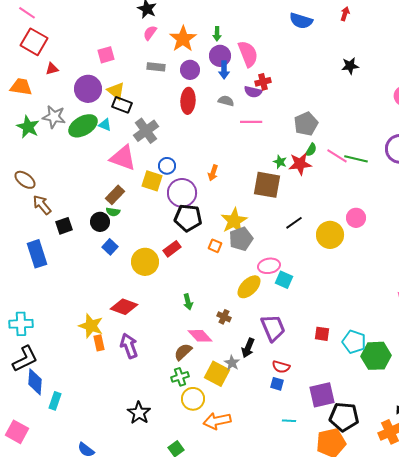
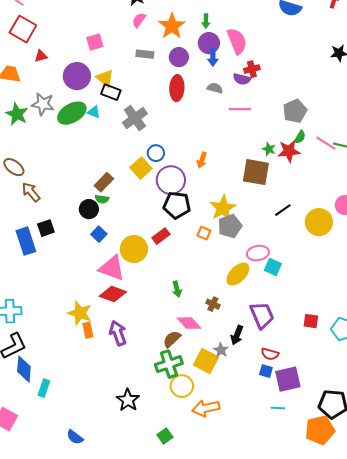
pink triangle: (123, 158) -> (112, 268), moved
yellow square: (152, 181) -> (141, 168), turned 30
black square: (64, 226) -> (46, 228), moved
green cross: (180, 377) -> (169, 364), size x1.5
purple square: (322, 395) -> (288, 379), moved

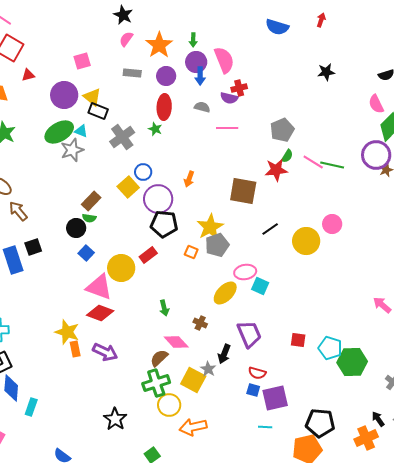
gray star: (43, 104) -> (72, 150), moved, turned -30
green star: (269, 149) -> (155, 129), moved
purple arrow: (118, 333) -> (105, 352), turned 135

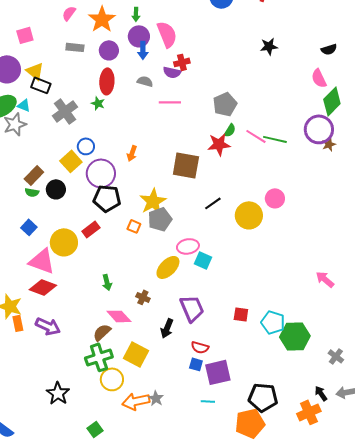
black circle: (76, 228) -> (56, 189), moved
gray star: (208, 369) -> (156, 398), moved

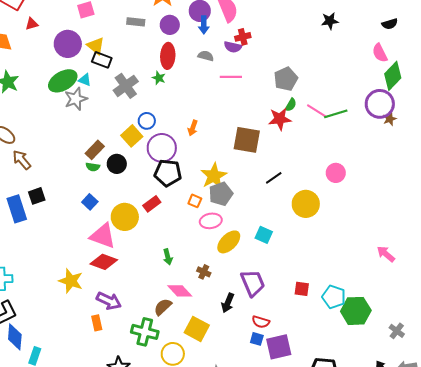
green line: (275, 139) -> (336, 114), turned -30
yellow circle: (249, 215) -> (306, 204), moved
pink ellipse: (188, 246) -> (211, 221), moved
orange rectangle: (18, 323) -> (97, 323), moved
green cross: (99, 357) -> (145, 332), moved, turned 32

